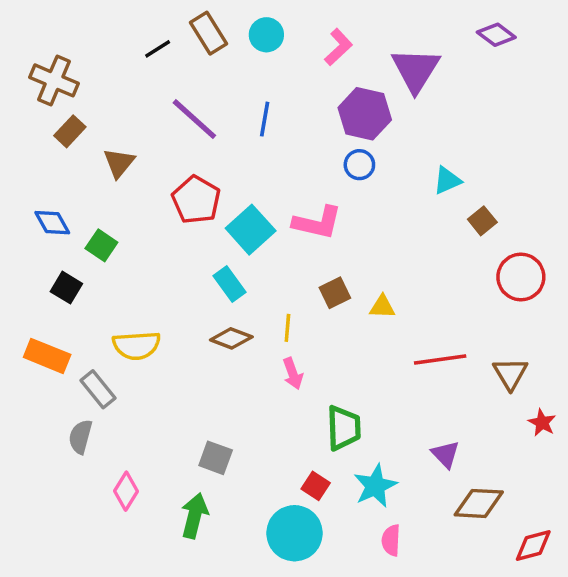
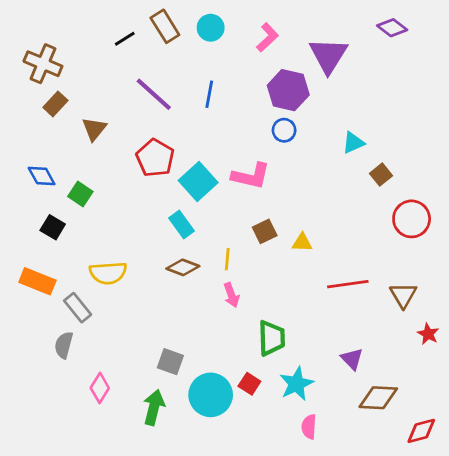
cyan circle: (294, 533) -> (211, 395), moved

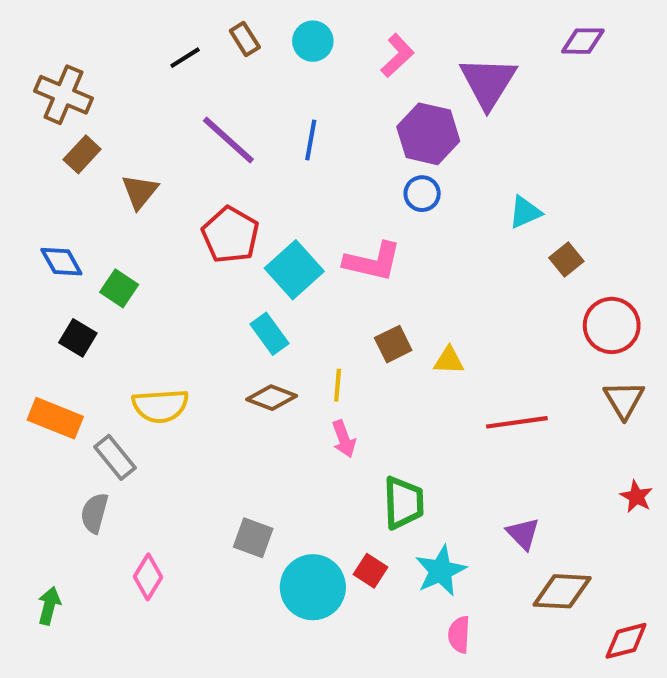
brown rectangle: (165, 26) -> (245, 39), size x0.7
purple diamond: (392, 28) -> (583, 41), turned -36
brown triangle: (403, 295) -> (624, 400), moved
green arrow: (154, 407) -> (49, 606), moved, size x0.7

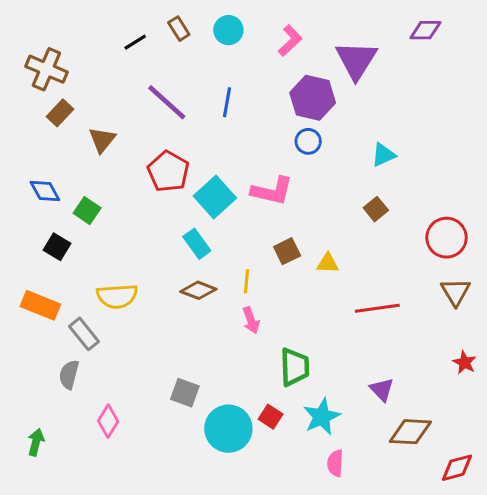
brown square: (566, 260) -> (376, 209), moved

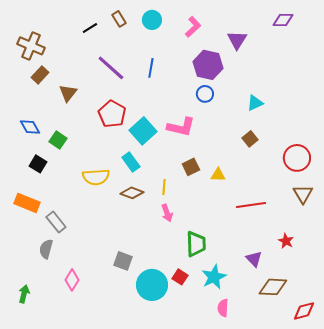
purple triangle: (356, 60) -> (237, 40), size x0.7
yellow semicircle: (117, 296) -> (96, 177), moved
red star: (465, 362) -> (286, 241), moved

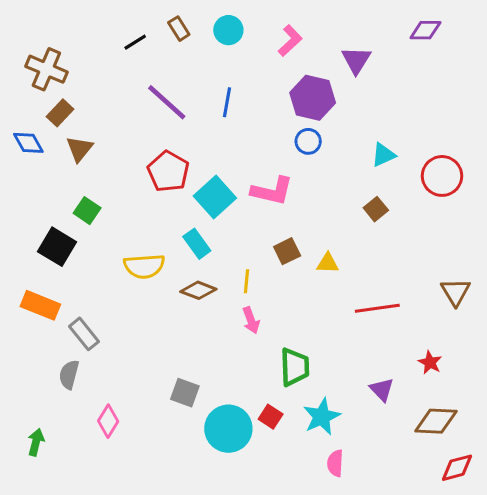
brown triangle: (68, 93) -> (80, 149), moved
blue diamond: (30, 127) -> (28, 143), moved
red circle: (297, 158) -> (442, 176), moved
black square: (38, 164) -> (57, 247), size x1.4
brown diamond: (273, 287) -> (436, 421), moved

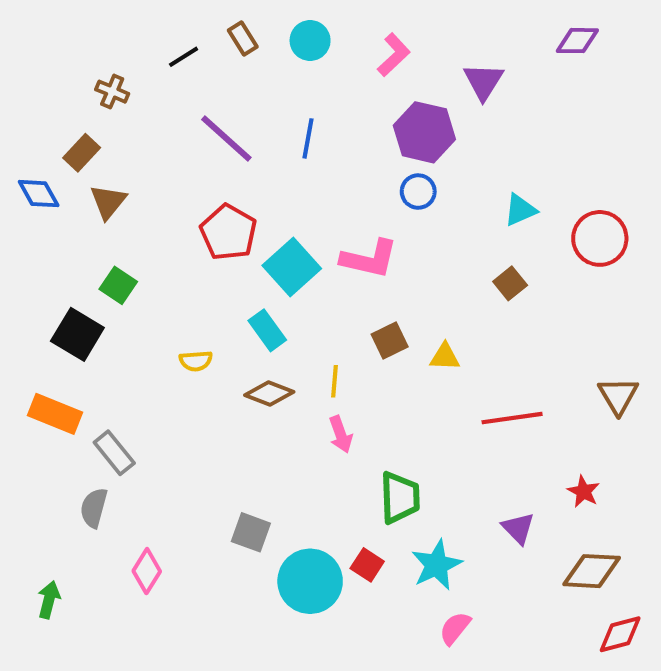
brown cross: (46, 69) -> (112, 92), moved, size x0.6
yellow semicircle: (144, 266) -> (196, 361), size x0.6
pink semicircle: (335, 463) -> (455, 628), turned 36

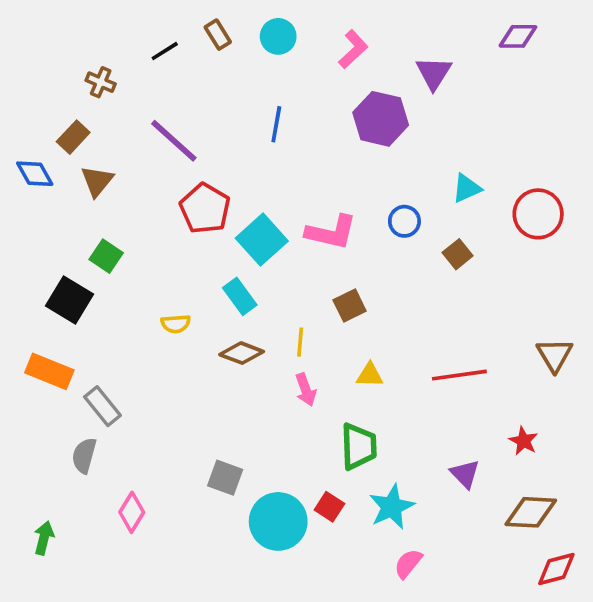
purple line: (226, 138) -> (174, 141), moved
blue circle: (418, 192) -> (404, 221), moved
yellow triangle: (445, 357) -> (370, 375), moved

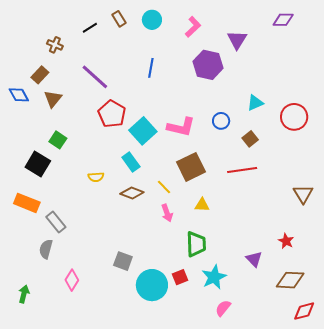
brown square: (350, 305) -> (191, 167), size x1.6
yellow line: (300, 342) -> (164, 187), turned -49
red line: (459, 375) -> (242, 170), moved
red square: (329, 507) -> (180, 277), turned 35

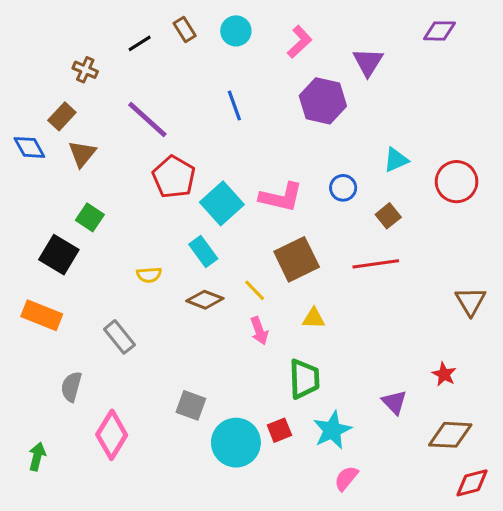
blue line: (151, 68) -> (234, 106), turned -30
gray rectangle: (56, 222) -> (119, 337), moved
pink diamond: (72, 280) -> (112, 435), size x1.4

